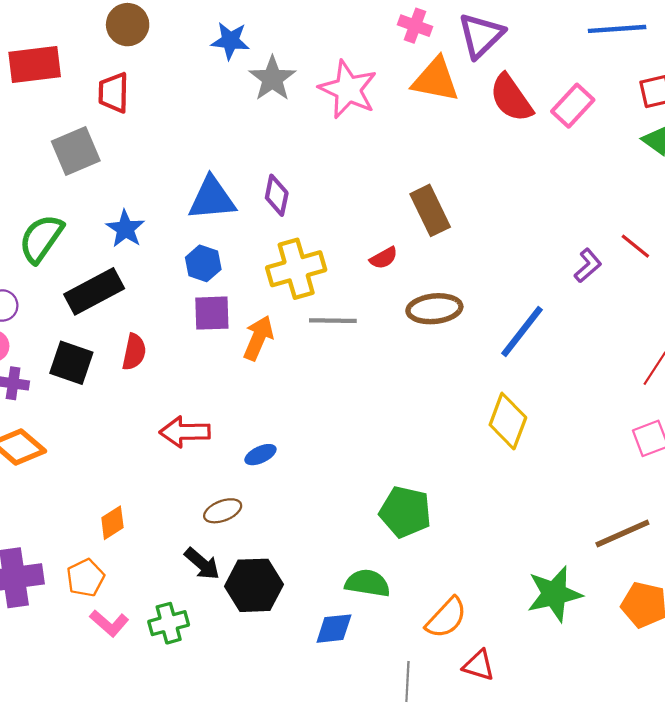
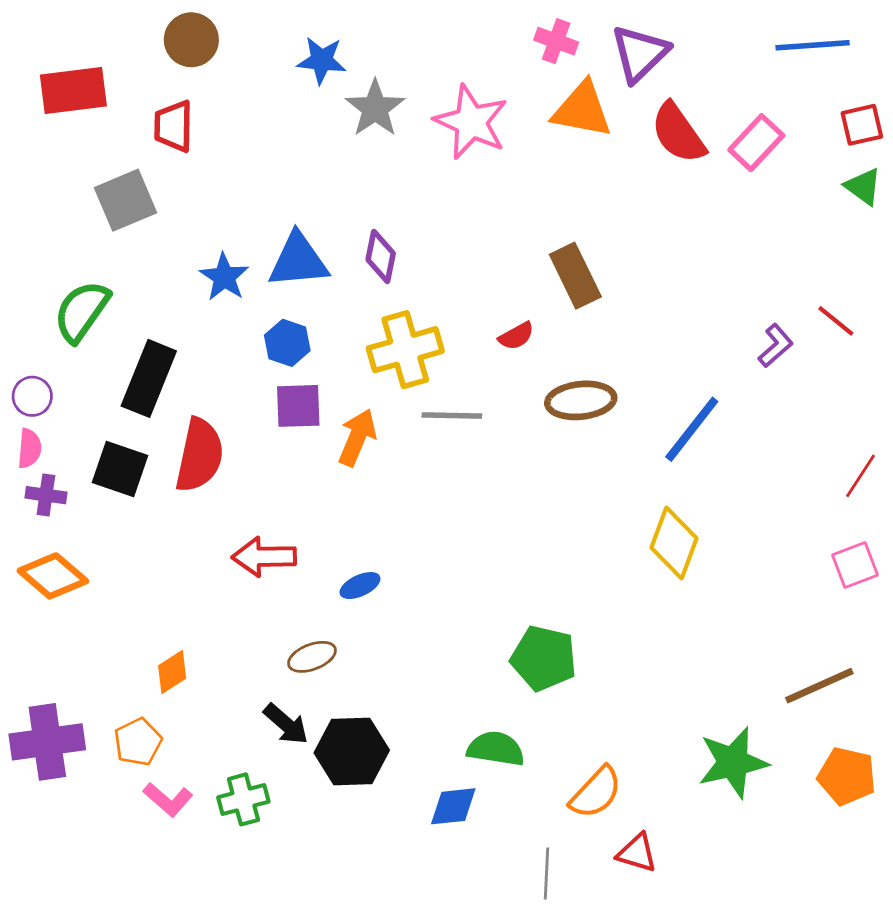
blue star: (125, 229) -> (224, 277), moved
black rectangle: (94, 291) -> (149, 378), turned -40
red semicircle: (134, 352) -> (200, 455), size x1.6

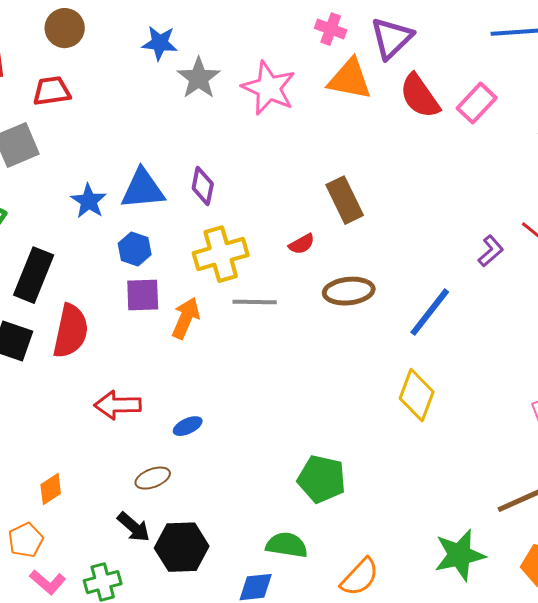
red trapezoid: (174, 126) -> (52, 91), turned 81

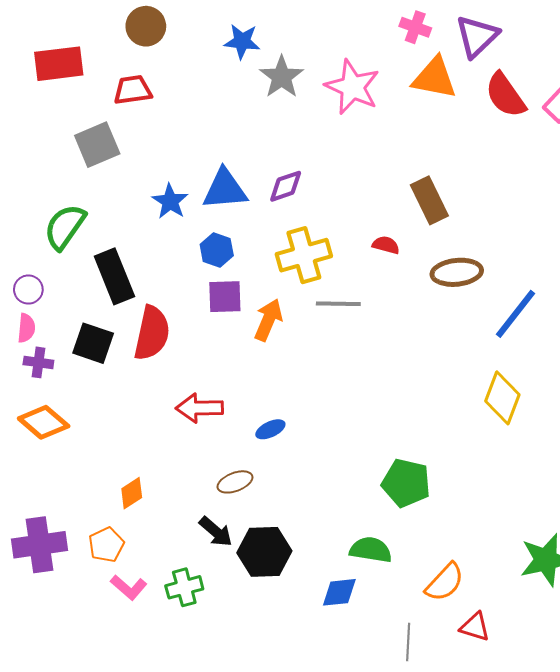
purple diamond: (203, 186) -> (286, 186), turned 60
red semicircle: (302, 244) -> (386, 245), turned -136
black rectangle: (34, 275) -> (114, 276), turned -44
brown ellipse: (349, 291) -> (457, 272), moved

